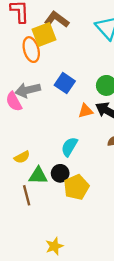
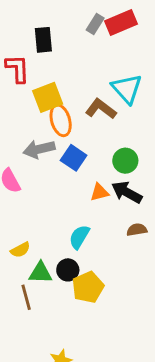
brown L-shape: (57, 19) -> (101, 109), moved
orange ellipse: (31, 50) -> (61, 120), moved
gray arrow: (28, 90) -> (39, 149), moved

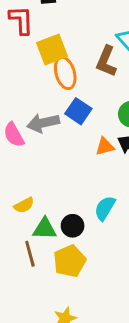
brown L-shape: (101, 109) -> (106, 61), turned -104
gray arrow: (39, 149) -> (43, 123), moved
cyan semicircle: (79, 237) -> (105, 208), moved
yellow pentagon: (88, 287) -> (70, 261), moved

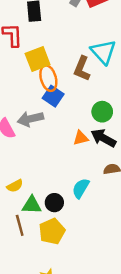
blue square: (78, 111) -> (53, 96), moved

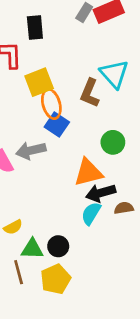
orange triangle: (81, 138) -> (88, 172), size x1.6
black arrow: (103, 138) -> (101, 193), moved, turned -45
cyan semicircle: (81, 188) -> (91, 213), moved

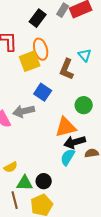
black rectangle: (35, 27) -> (38, 18), moved, turned 42
cyan triangle: (114, 74) -> (85, 55), size x0.6
orange ellipse: (51, 104) -> (41, 49), moved

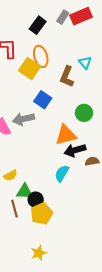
yellow square: (30, 61) -> (30, 69), turned -35
cyan semicircle: (68, 157) -> (62, 173), moved
black circle: (44, 181) -> (36, 200), moved

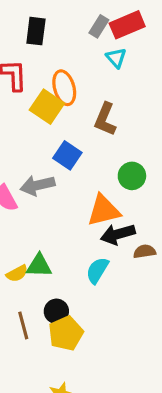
black rectangle: (38, 25) -> (36, 31), moved, turned -30
cyan triangle: (85, 62) -> (116, 58), moved
green triangle: (25, 192) -> (39, 266), moved

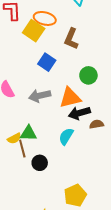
orange ellipse: (64, 88) -> (45, 18), turned -60
gray arrow: (37, 185) -> (40, 96), moved
brown line: (23, 325) -> (22, 149), moved
yellow pentagon: (66, 333) -> (75, 195), moved

